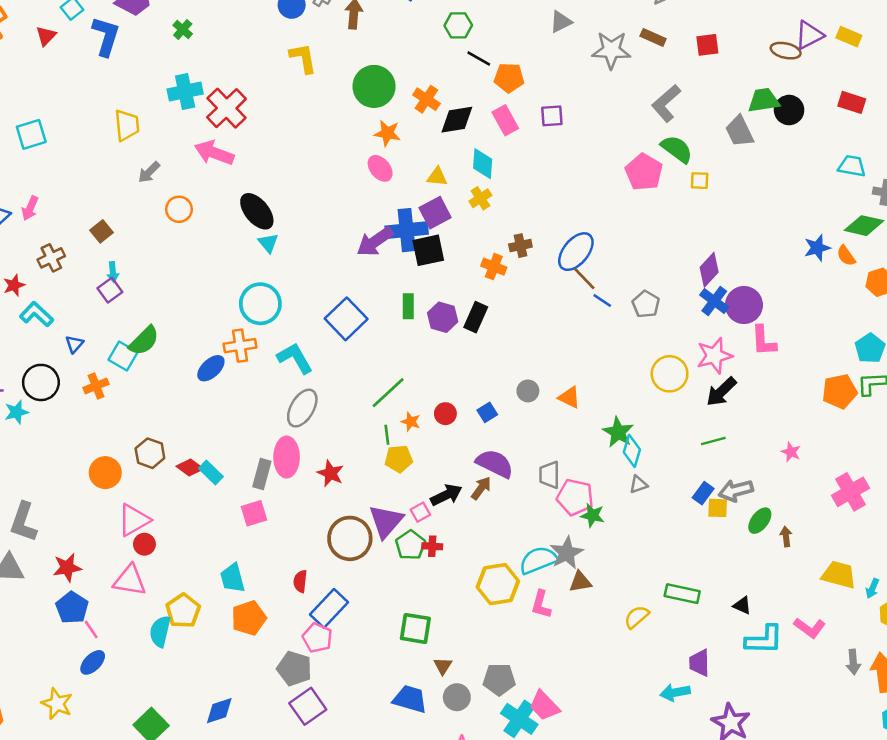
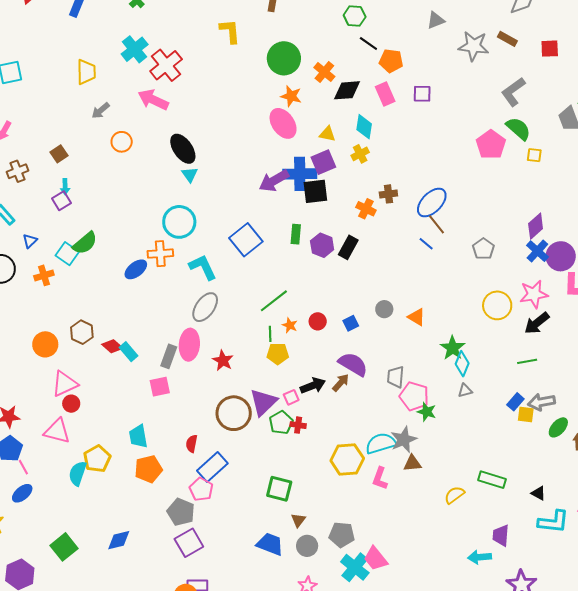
cyan cross: (185, 92) -> (135, 49), turned -32
pink ellipse: (380, 168) -> (283, 123), size x1.4
blue line: (602, 301) -> (426, 244), moved

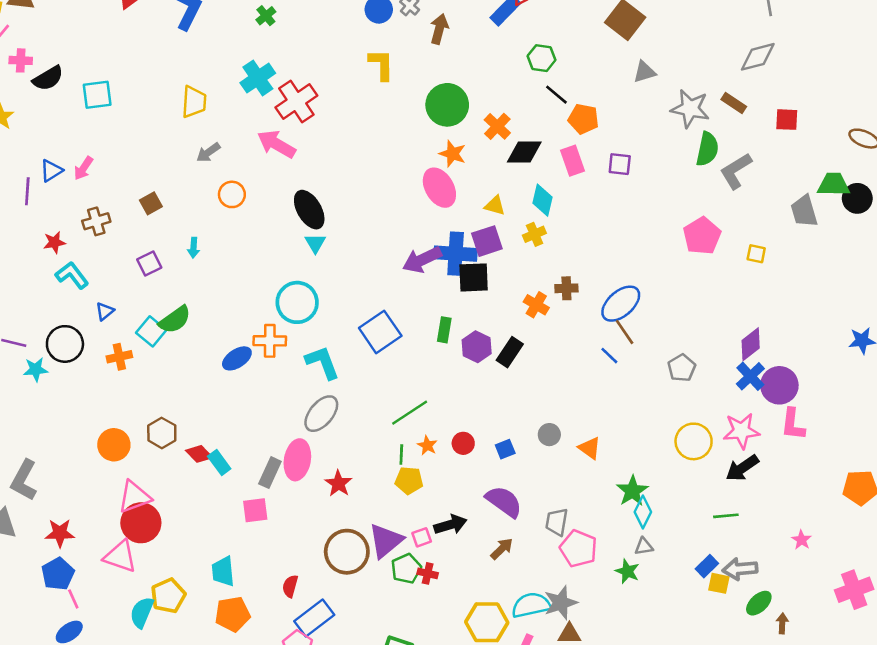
green semicircle: (518, 129) -> (707, 149), moved, turned 56
cyan arrow: (65, 187) -> (194, 248), moved
brown arrow: (341, 383) -> (502, 549), moved
red circle: (71, 404) -> (141, 523), size x1.8
green star: (427, 412) -> (627, 571), moved

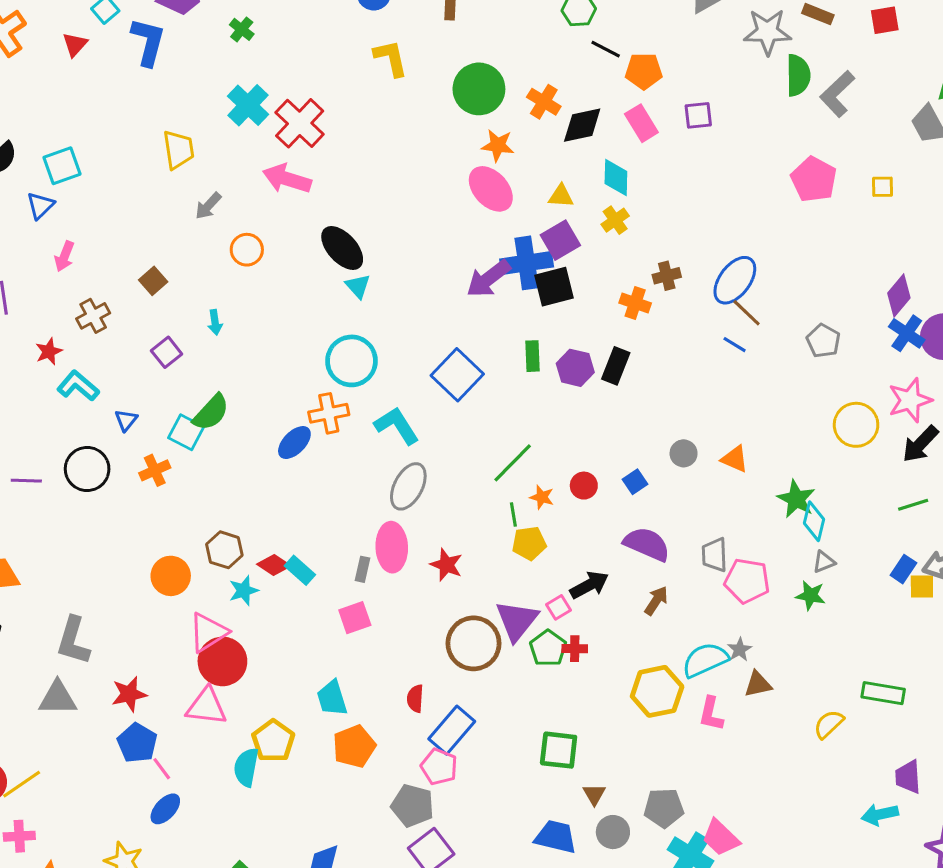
blue triangle: (51, 171) -> (40, 205), moved
cyan star: (36, 369) -> (244, 590), moved
gray rectangle: (270, 473) -> (362, 569), size x0.7
gray star: (561, 603) -> (740, 650), size x0.6

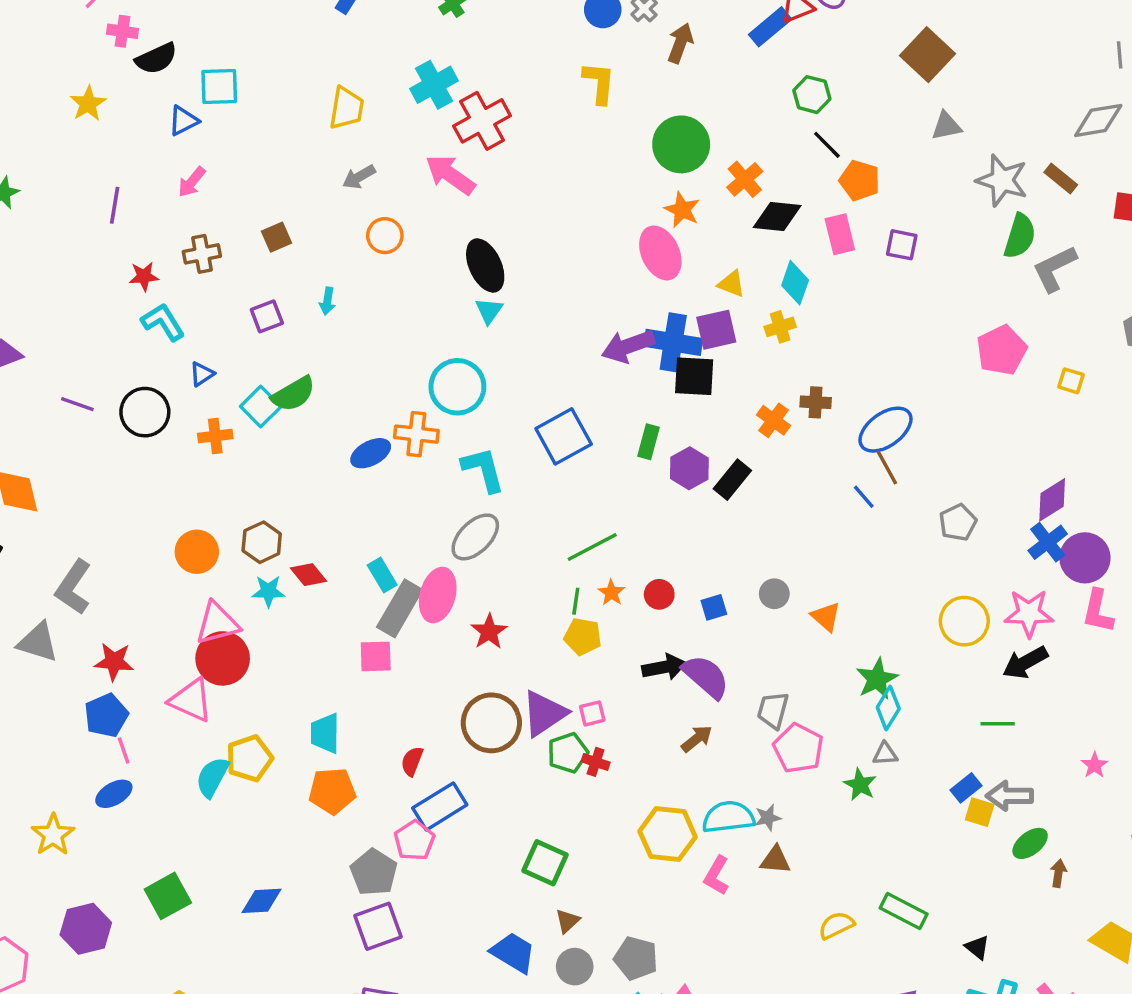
gray rectangle: (362, 569) -> (400, 608), size x2.0
cyan rectangle: (300, 570) -> (382, 575), moved
black arrow: (589, 585) -> (664, 667), moved

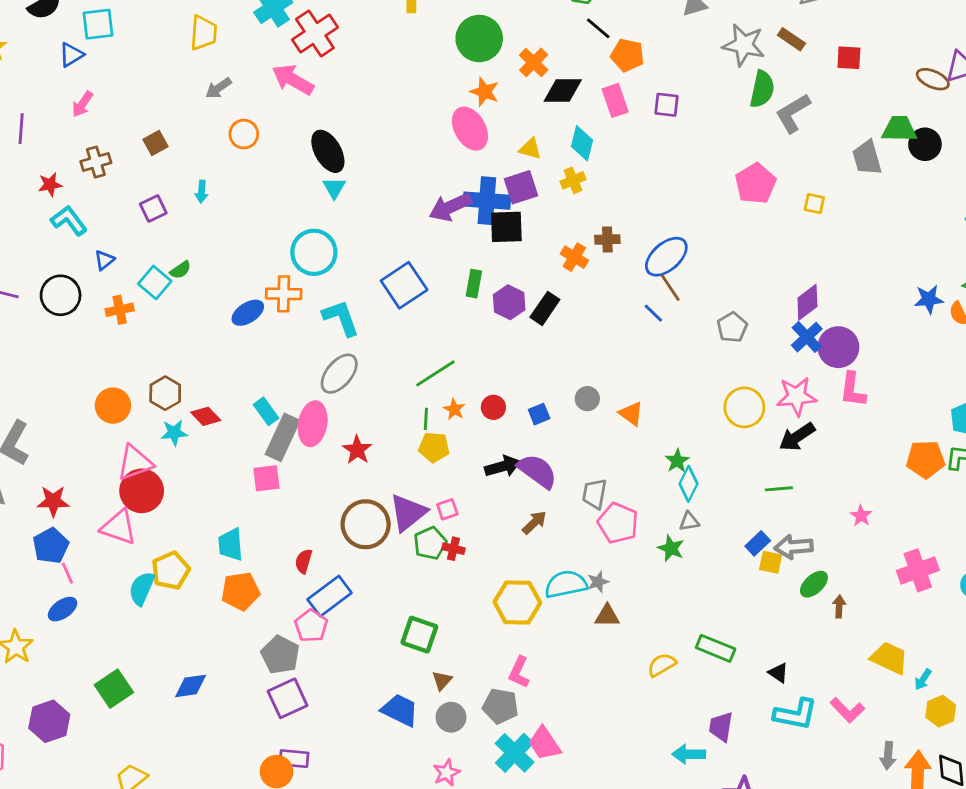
green semicircle: (293, 394) -> (180, 270), size x0.6
green star: (877, 679) -> (677, 461), size x0.7
pink L-shape: (717, 875) -> (519, 672), moved

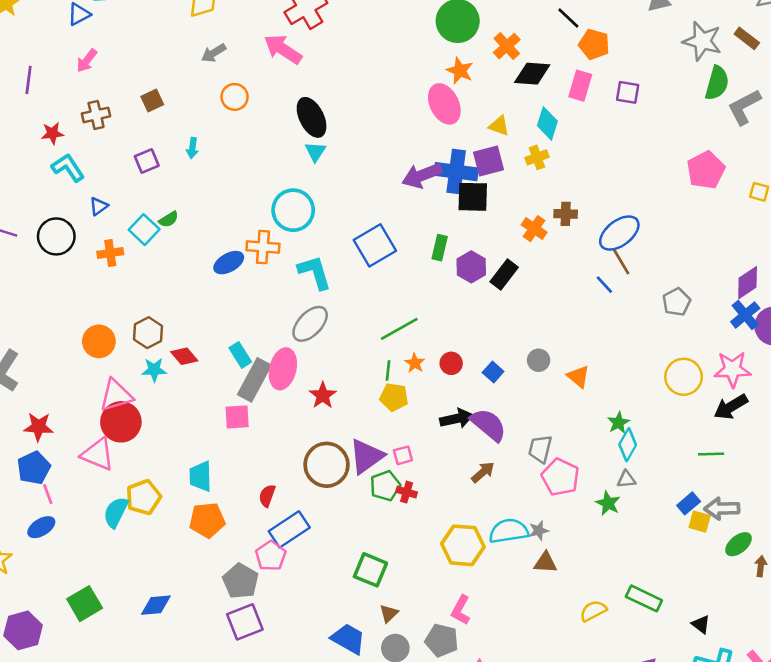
pink rectangle: (615, 100) -> (580, 86), turned 32
blue square: (539, 414) -> (493, 372), turned -30

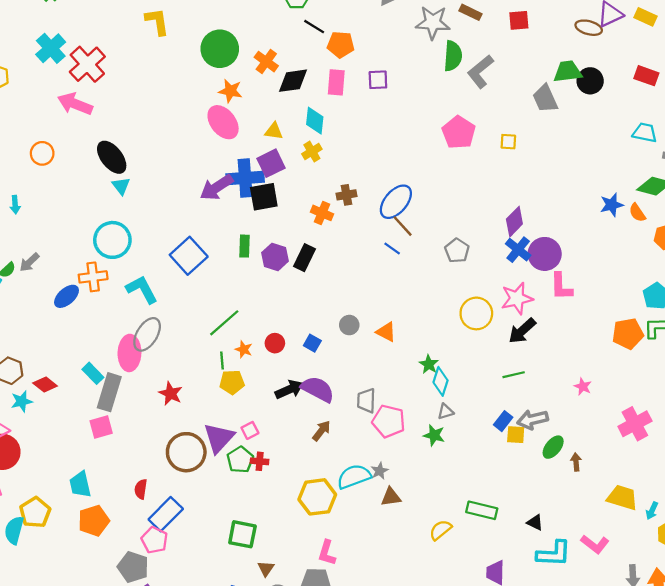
gray arrow: (214, 53) -> (29, 262), moved
pink ellipse: (283, 369) -> (129, 353), moved

